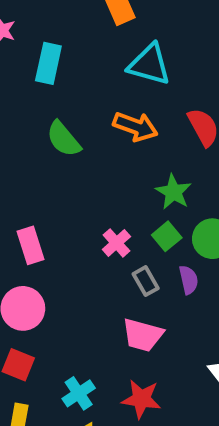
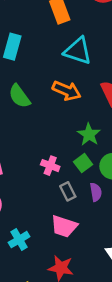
pink cross: (116, 243) -> (50, 166), turned -30
cyan cross: (79, 393) -> (19, 240), moved

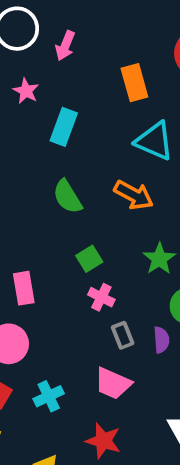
green square: (83, 163) -> (89, 259), moved

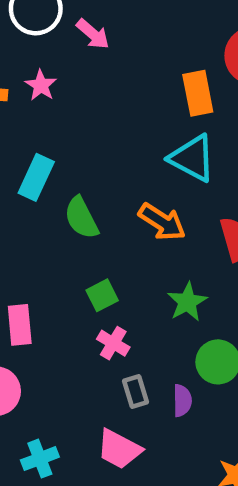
pink arrow: (65, 46) -> (93, 34), turned -76
orange rectangle: (134, 83) -> (198, 93), moved
cyan rectangle: (64, 127) -> (36, 177), moved

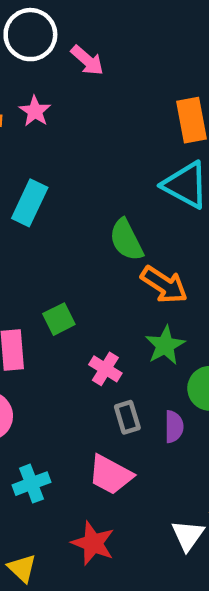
green semicircle: (81, 218) -> (126, 240), moved
orange arrow: (162, 222) -> (164, 285), moved
green square: (102, 295) -> (59, 319), moved
green star: (187, 302) -> (165, 345), moved

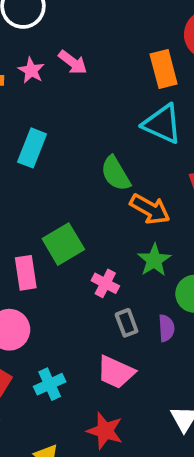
pink arrow: (87, 60) -> (73, 62), moved
green square: (59, 319) -> (63, 244), size x1.5

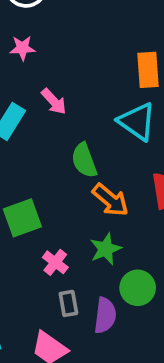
pink arrow: (73, 62) -> (54, 101), moved
pink star: (31, 70) -> (23, 48), turned 30
purple semicircle: (166, 328) -> (105, 315), size x1.4

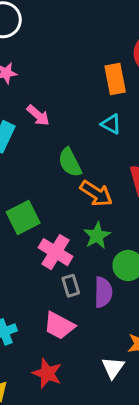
cyan triangle: (137, 122) -> (111, 124), size x0.6
pink cross: (55, 262) -> (55, 252), size x1.5

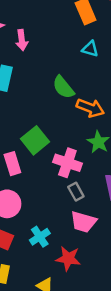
pink arrow: (38, 115) -> (22, 40), moved, turned 54
gray rectangle: (71, 286) -> (76, 192), moved
red star: (47, 373) -> (68, 258), moved

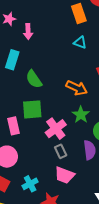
green semicircle: (63, 87) -> (34, 79), moved
green square: (35, 140) -> (32, 109), turned 30
pink cross: (67, 163) -> (56, 129), turned 30

